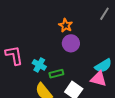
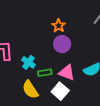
pink triangle: (99, 79) -> (67, 73), moved

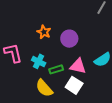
orange star: (59, 26) -> (44, 32), moved

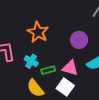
orange star: (44, 32) -> (38, 32), size x1.5
purple circle: (69, 39) -> (79, 40), moved

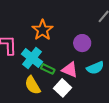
cyan cross: (31, 61) -> (32, 58), size x1.5
green rectangle: (48, 70) -> (48, 69), turned 32

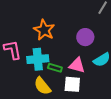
cyan cross: (32, 58) -> (38, 59), turned -35
white square: (62, 88) -> (72, 84), turned -30

